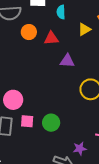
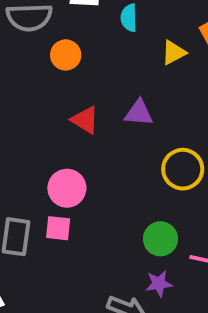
red triangle: (51, 38) -> (85, 120), moved, turned 35
pink circle: (13, 100) -> (67, 188), moved
green circle: (51, 123) -> (160, 239), moved

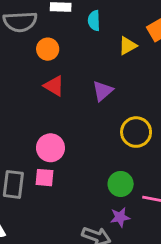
purple triangle: (139, 113) -> (103, 91), turned -45
red triangle: (85, 120) -> (54, 86), moved

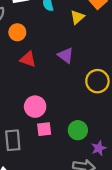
purple triangle: (103, 91) -> (66, 55), turned -30
pink square: (45, 178) -> (44, 129), moved
green circle: (121, 184) -> (78, 130), moved

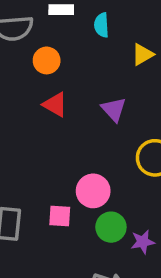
pink circle: (35, 107) -> (93, 191), moved
purple star: (99, 148) -> (143, 242), moved

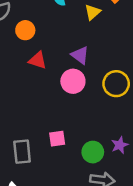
pink circle: (93, 191) -> (73, 81), moved
green circle: (111, 227) -> (93, 152), moved

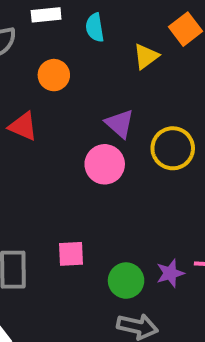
orange circle: (25, 30) -> (54, 75), moved
red triangle: (38, 60) -> (23, 126), moved
yellow circle: (116, 84) -> (173, 148), moved

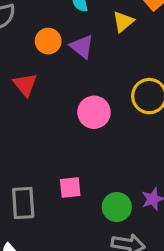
purple triangle: (120, 124) -> (82, 47), moved
red triangle: (23, 126) -> (25, 85), turned 30

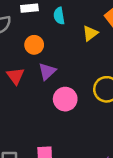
purple triangle: (82, 47) -> (47, 71), moved, turned 36

